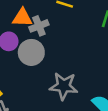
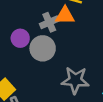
orange triangle: (22, 18) -> (65, 16), moved

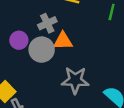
orange triangle: (65, 16) -> (63, 41), moved

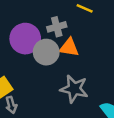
purple circle: (19, 40) -> (25, 39), size x1.6

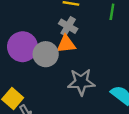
gray cross: (57, 27) -> (68, 26), moved, turned -30

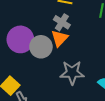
orange triangle: (66, 44) -> (60, 38), turned -42

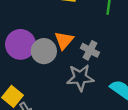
gray cross: (62, 22) -> (90, 50), moved

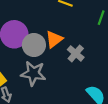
gray star: (80, 78) -> (33, 73), moved

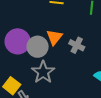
gray star: (33, 73) -> (43, 72), turned -30

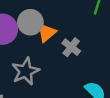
gray circle: (38, 47) -> (30, 22), moved

